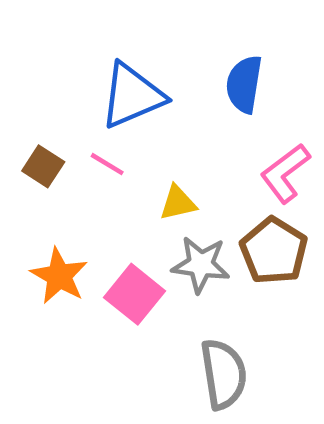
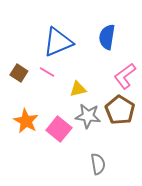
gray semicircle: (224, 374) -> (98, 164), size x0.7

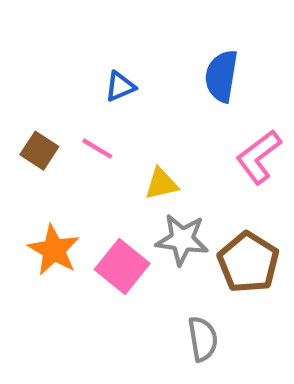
blue triangle: (58, 42) -> (120, 86), size x0.5
brown pentagon: (120, 110) -> (248, 262), moved

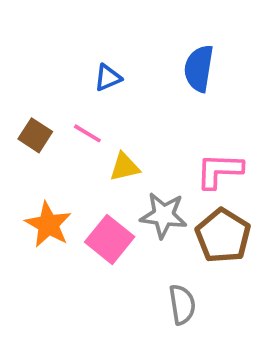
pink L-shape: (259, 157) -> (219, 171), moved, turned 39
yellow triangle: (161, 184) -> (124, 167), moved

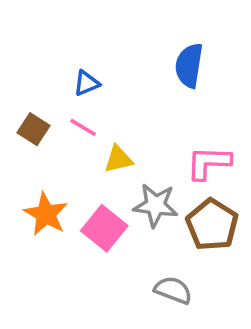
blue triangle: (108, 78) -> (87, 83), moved
gray semicircle: (182, 305) -> (173, 290), turned -60

